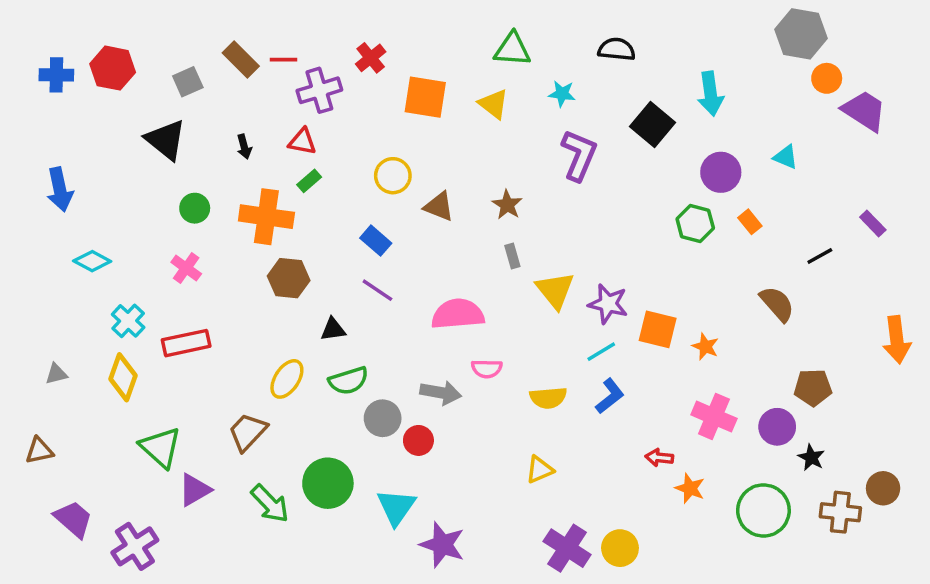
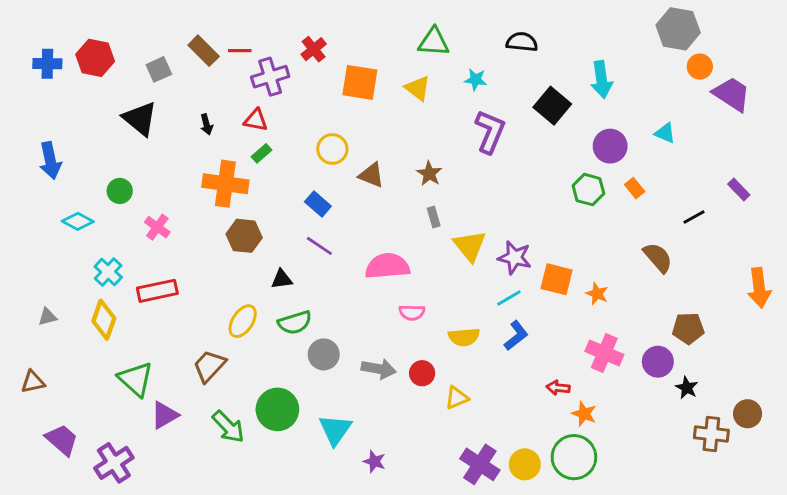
green circle: (195, 208) -> (120, 191), moved
gray arrow: (441, 393) -> (379, 369), moved
red circle: (418, 440) -> (422, 373), moved
green circle: (763, 510) -> (574, 457), moved
purple star: (442, 545) -> (374, 461), size x0.6

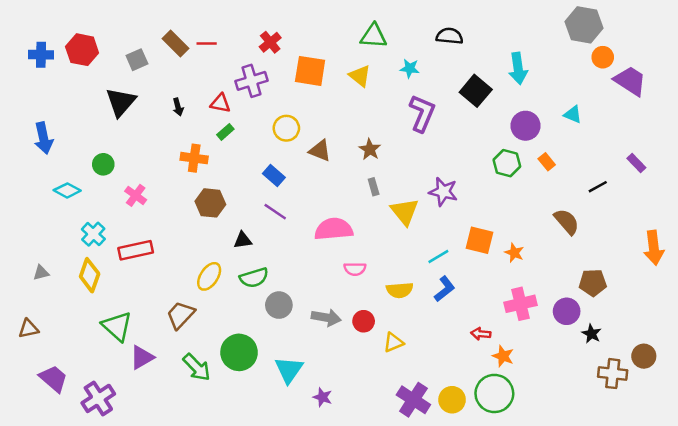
purple cross: (270, 77) -> (251, 81), moved
black triangle: (140, 119) -> (121, 102), turned 32
orange cross: (225, 184) -> (194, 158), size x0.7
purple star: (515, 257) -> (443, 192), moved
pink cross: (604, 353) -> (521, 304), turned -36

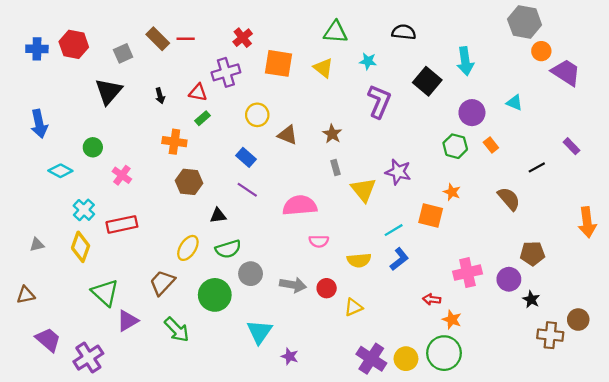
orange star: (514, 253) -> (452, 192), moved
green circle: (239, 352) -> (215, 295), moved

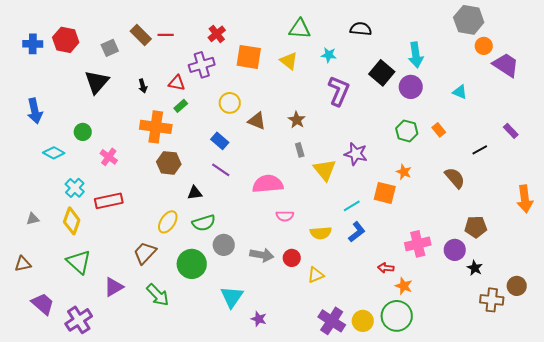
purple circle: (472, 113) -> (411, 87), moved
orange cross: (174, 142) -> (156, 127), size x1.4
green triangle: (105, 293) -> (79, 262), moved

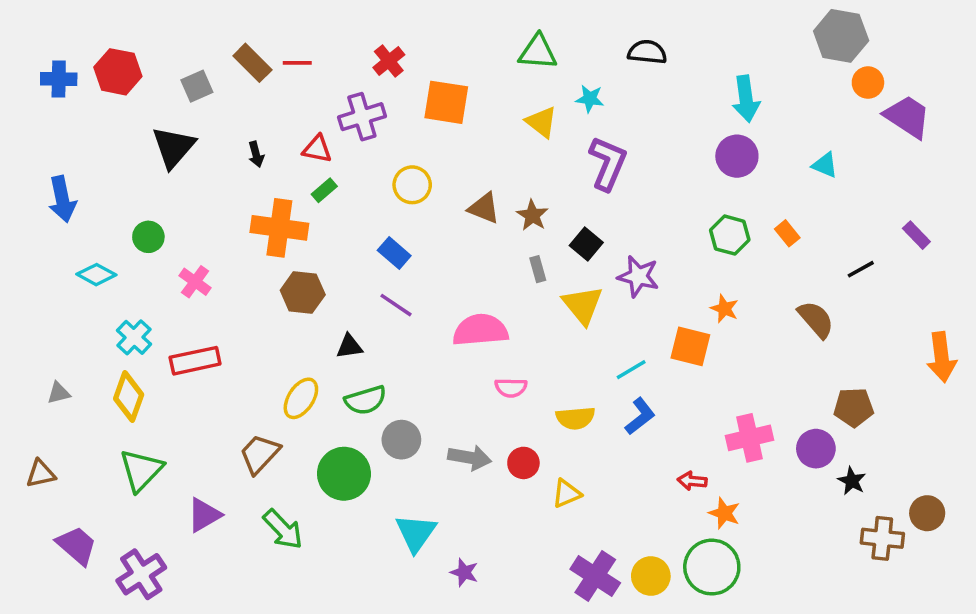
yellow triangle: (289, 61) -> (541, 122), moved
black square: (382, 73) -> (586, 244), moved, size x0.7
brown triangle: (257, 121) -> (484, 208), moved
green triangle: (79, 262) -> (141, 470), turned 32

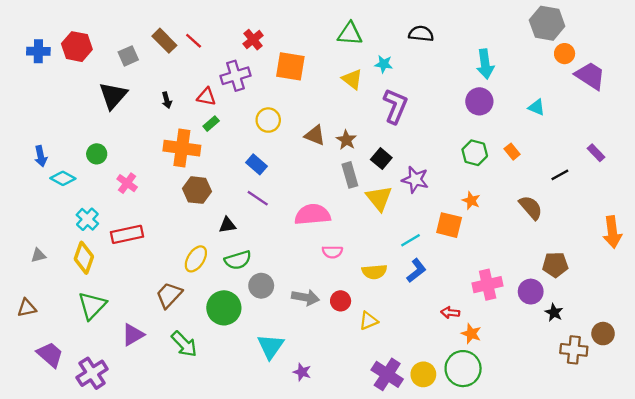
red line: (297, 63) -> (194, 41), turned 42
blue arrow: (62, 199) -> (41, 156), moved, size x0.7
gray rectangle: (538, 269) -> (350, 175), size x1.5

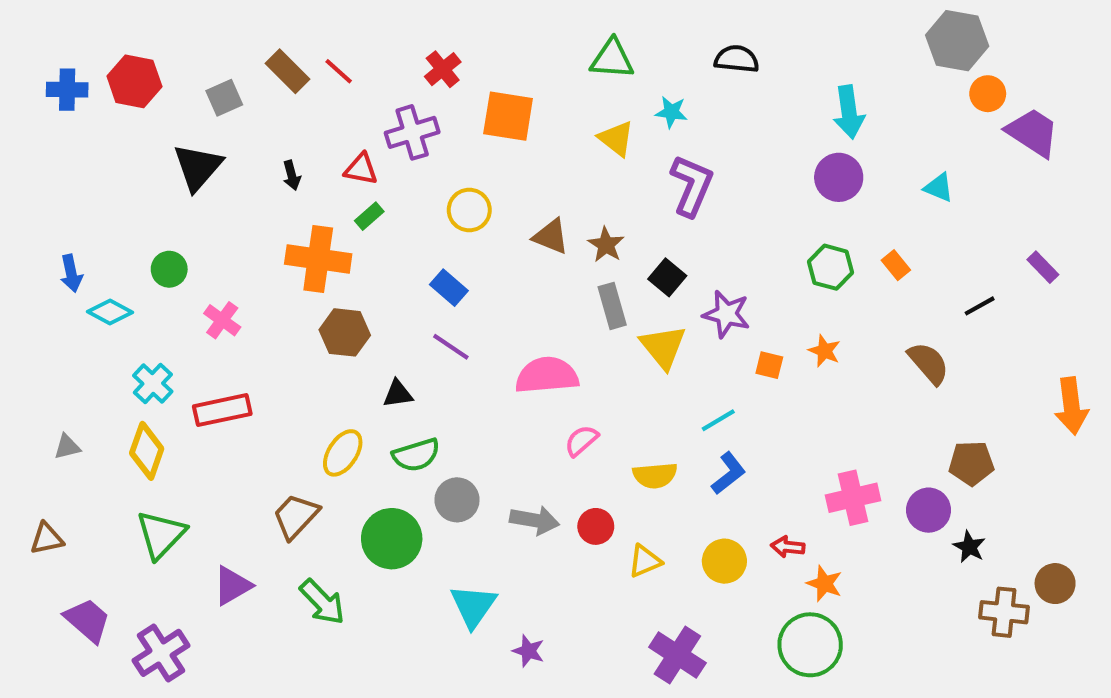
orange square: (449, 225) -> (769, 365), moved, size x0.6
pink semicircle: (332, 252) -> (582, 441), turned 138
yellow circle: (423, 374) -> (724, 561), moved

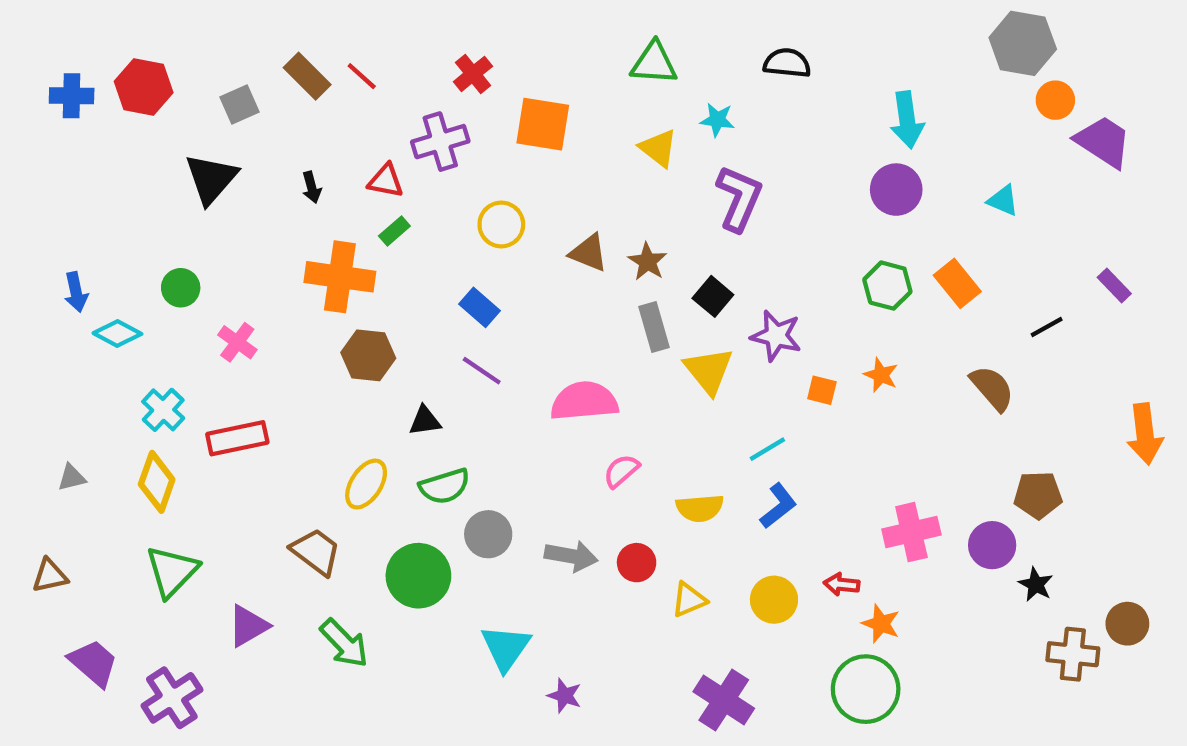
orange rectangle: (896, 265) -> (957, 283), size x1.5
brown trapezoid: (296, 516) -> (316, 552), turned 84

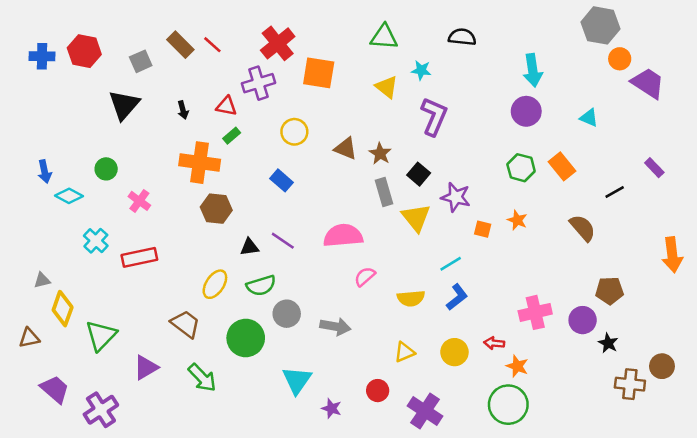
red cross: (473, 74) -> (278, 43), size x1.5
purple line: (482, 371) -> (283, 241), moved
yellow diamond: (157, 482) -> (63, 309), moved
red circle: (637, 563) -> (378, 391), moved

